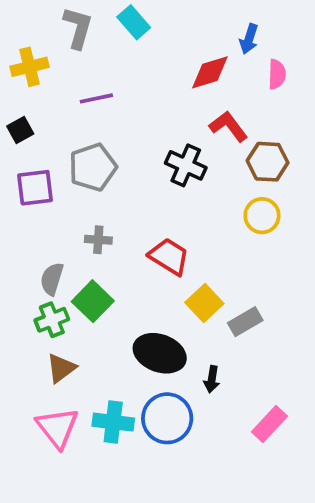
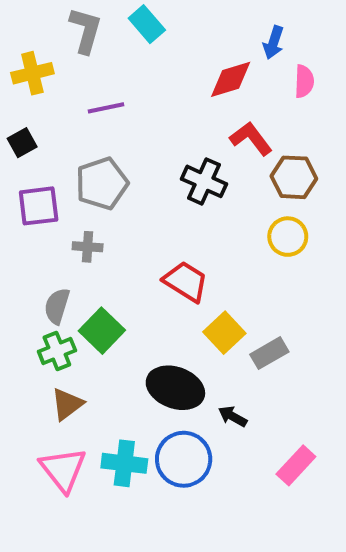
gray cross: (98, 240) -> (88, 247), moved
black arrow: (212, 379) -> (233, 416), turned 110

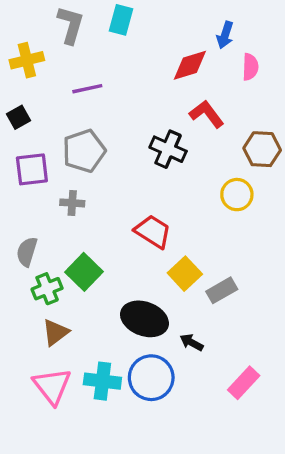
cyan rectangle: (147, 24) -> (121, 20), turned 56
brown hexagon: (294, 177) -> (262, 149), moved
gray semicircle: (57, 306) -> (27, 252), moved

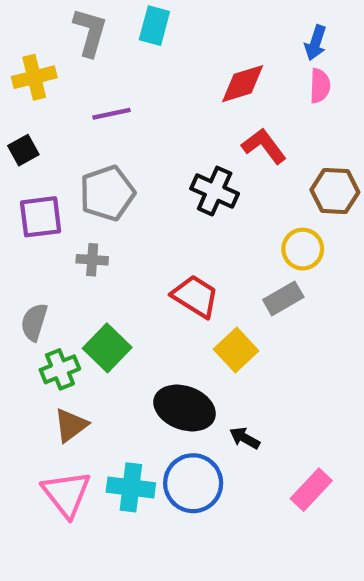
blue arrow: (225, 35) -> (316, 43), moved
gray rectangle: (222, 290) -> (283, 298), moved

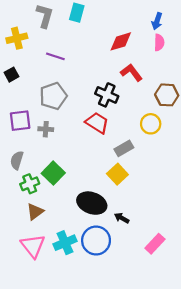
purple line: (111, 114) -> (55, 56), turned 30
purple square: (41, 217) -> (20, 121), moved
red trapezoid: (195, 296) -> (97, 123), moved
gray rectangle: (283, 298) -> (124, 148), moved
cyan cross: (131, 487) -> (65, 243), turned -30

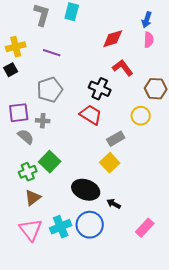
yellow cross: (17, 38) -> (16, 47), moved
gray semicircle: (17, 160) -> (26, 137), moved, turned 114

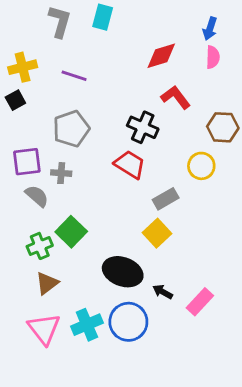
pink rectangle: (145, 228) -> (200, 302), moved

